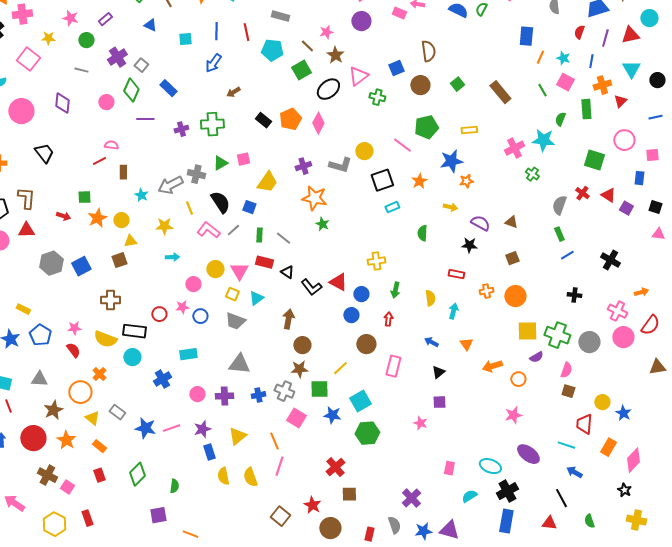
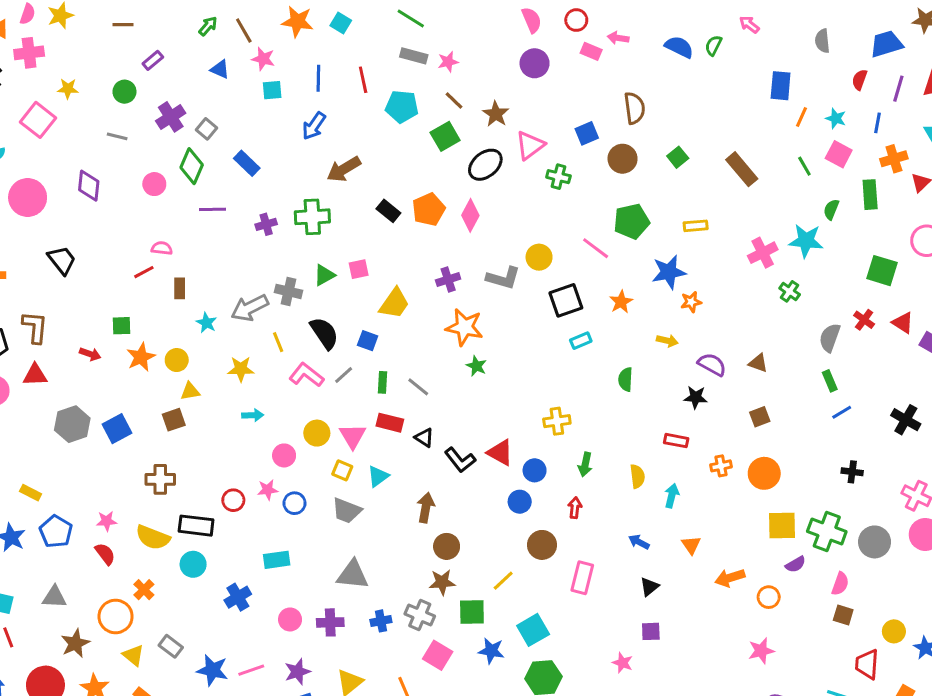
pink star: (70, 18) -> (263, 59), moved
pink star: (326, 32) -> (448, 62), moved
brown arrow: (233, 92) -> (344, 169), size x1.6

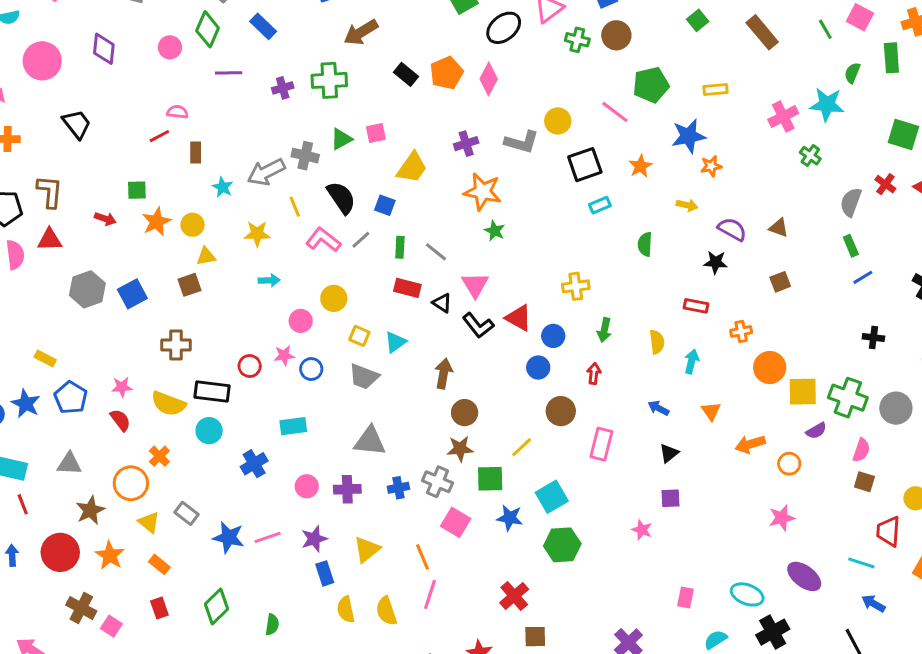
brown circle: (623, 159) -> (616, 35), moved
pink triangle: (353, 436) -> (475, 285), moved
orange circle: (764, 473) -> (770, 368), moved

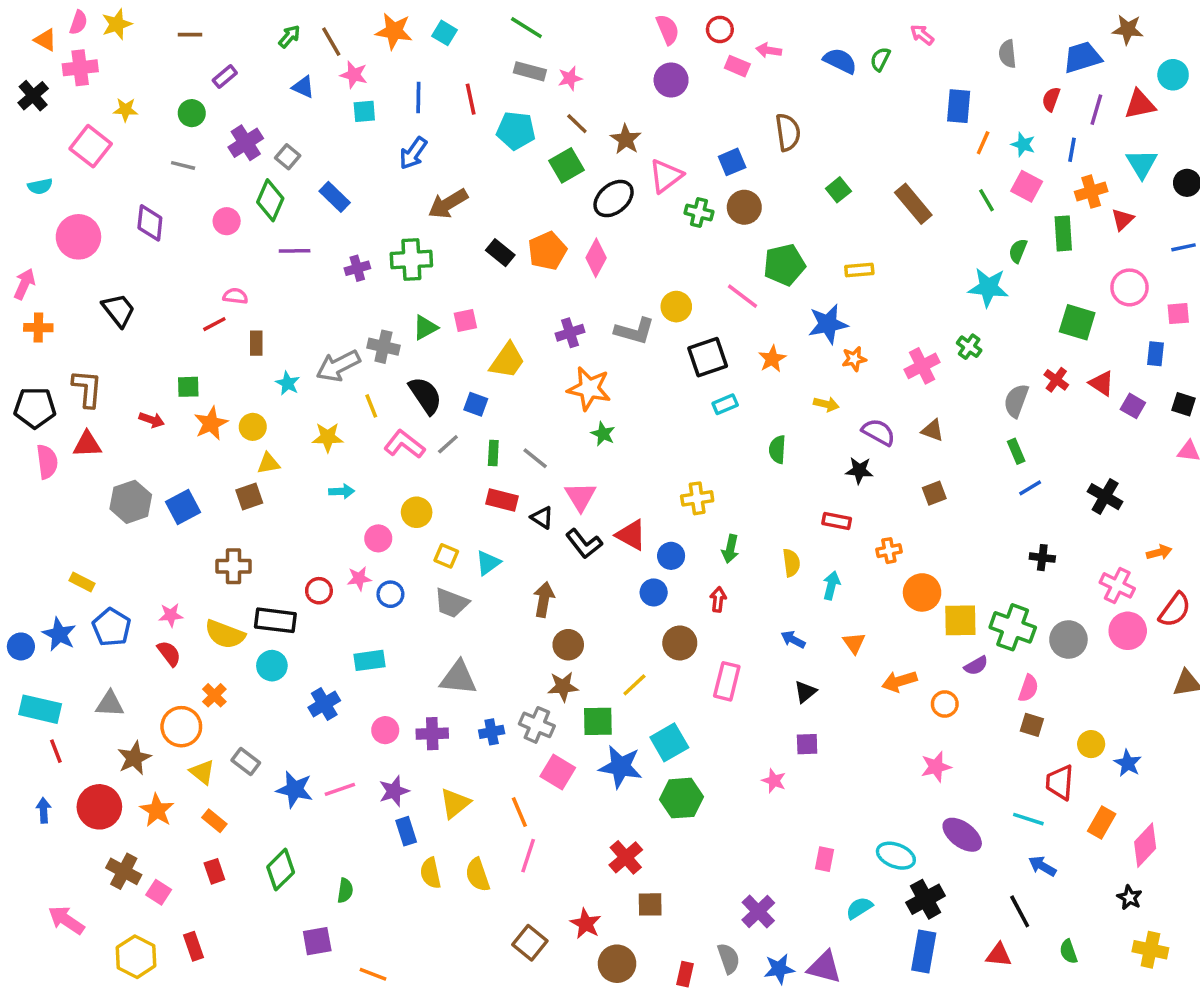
pink cross: (783, 116) -> (922, 366), moved
blue star: (510, 518) -> (621, 767), size x1.4

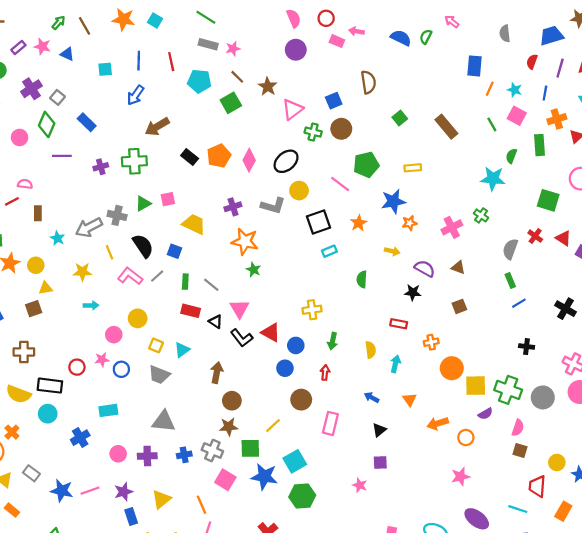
pink star: (354, 75) -> (42, 46), moved
black ellipse: (614, 199) -> (286, 161), moved
yellow trapezoid: (507, 361) -> (194, 224), turned -100

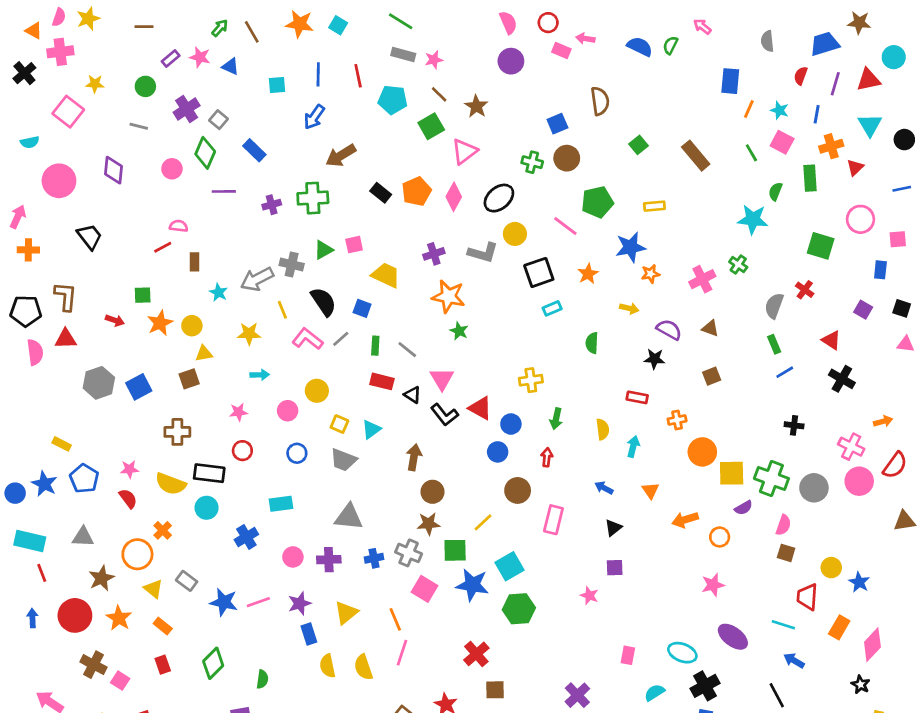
pink triangle: (293, 109) -> (464, 152), moved
red triangle: (563, 238) -> (831, 340), moved
pink star: (102, 360) -> (238, 412), moved

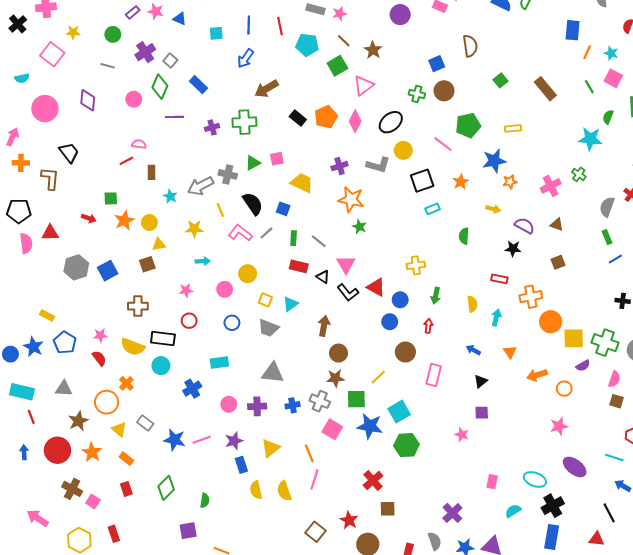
brown L-shape: (66, 296) -> (50, 179), moved
orange cross: (677, 420) -> (531, 297), size x1.5

